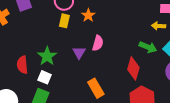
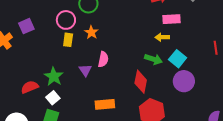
red semicircle: (22, 65) -> (30, 87), turned 78
white square: (45, 77) -> (53, 98), turned 32
orange rectangle: (96, 88) -> (105, 104), turned -60

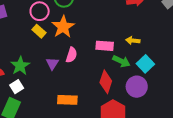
pink rectangle: (171, 19) -> (105, 46), moved
orange star: (91, 32) -> (63, 27), size x1.6
yellow rectangle: (68, 40) -> (39, 31), turned -64
purple circle: (184, 81) -> (137, 87), moved

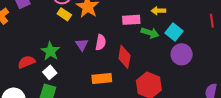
pink semicircle: (71, 55) -> (101, 42), moved
red diamond: (106, 82) -> (124, 57), moved
purple circle: (137, 87) -> (182, 54), moved

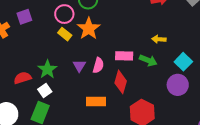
pink rectangle: (131, 20) -> (124, 56), moved
cyan square: (174, 32) -> (183, 62), moved

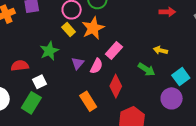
pink rectangle: (124, 56) -> (114, 50), moved, turned -60
green star: (47, 69) -> (49, 51), moved
orange rectangle: (96, 101) -> (88, 101), turned 48

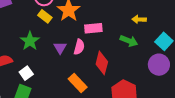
pink rectangle: (114, 50) -> (93, 28), turned 54

